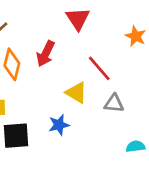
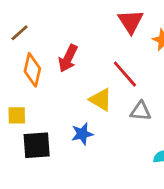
red triangle: (78, 19) -> (131, 21), moved

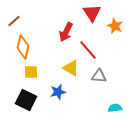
red arrow: (68, 58) -> (66, 32), moved
yellow square: (17, 115) -> (31, 72), moved
black square: (37, 145) -> (26, 100), turned 30

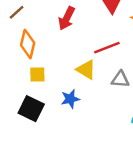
red arrow: (66, 32) -> (67, 18), moved
red line: (88, 50) -> (107, 48), turned -70

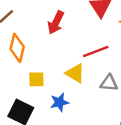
yellow square: (37, 75) -> (36, 79), moved

